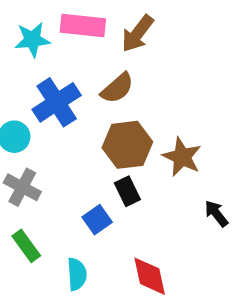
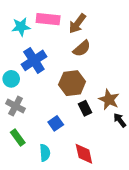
brown semicircle: (117, 88) -> (82, 48), moved
brown star: (182, 157) -> (109, 100), moved
black rectangle: (127, 191) -> (85, 108), moved

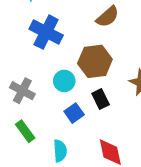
blue cross: (34, 60) -> (46, 32), turned -30
cyan circle: (11, 79) -> (64, 81), moved
black rectangle: (85, 108) -> (101, 99), moved

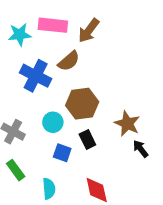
brown semicircle: (108, 17) -> (69, 61), moved
blue square: (74, 113) -> (62, 153), turned -36

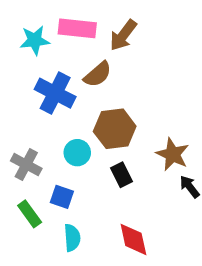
blue square: (62, 153) -> (62, 197), moved

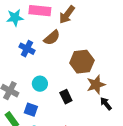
blue cross: (55, 93) -> (27, 49), size x0.7
brown hexagon: (115, 129) -> (82, 62), moved
brown star: (173, 154) -> (96, 85), turned 30

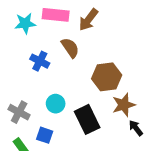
brown semicircle: (52, 38) -> (70, 48), turned -84
black rectangle: (66, 97) -> (87, 119), size x1.6

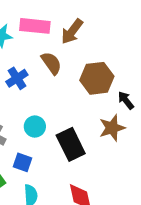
blue cross: (40, 61) -> (17, 78), turned 30
brown hexagon: (107, 77) -> (97, 78), moved
black arrow: (136, 128) -> (126, 100), moved

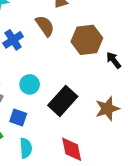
brown star: (112, 128) -> (107, 109), moved
black rectangle: (71, 144) -> (63, 101), turned 68

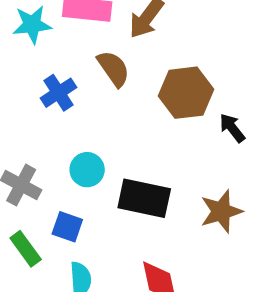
black rectangle: (63, 101) -> (144, 198), turned 60

